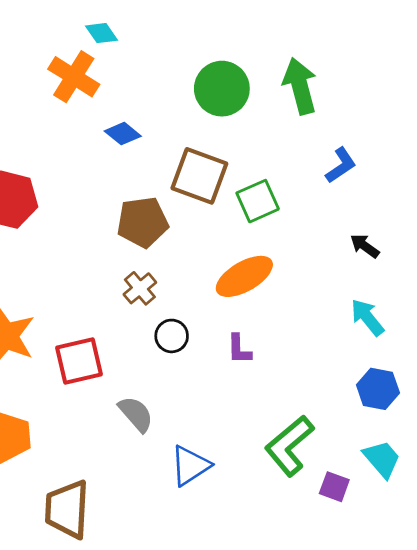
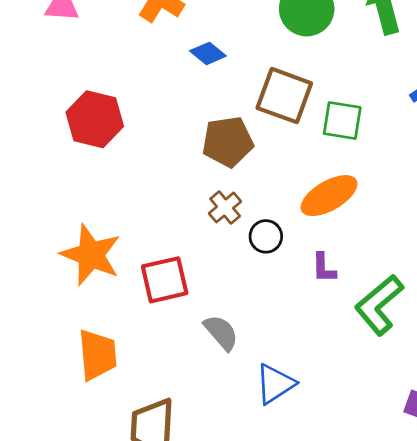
green square: (258, 201) -> (342, 121), turned 33
black circle: (172, 336) -> (266, 236), moved
green L-shape: (289, 446) -> (379, 305), moved

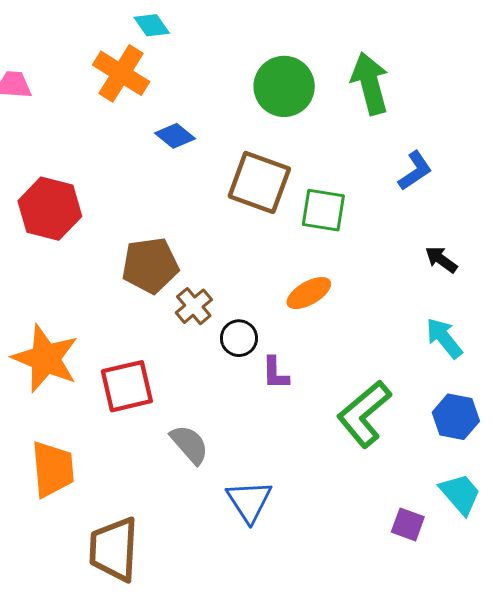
brown pentagon: (228, 142) -> (150, 265), moved
orange ellipse: (329, 196) -> (309, 293), size x0.7
purple L-shape: (324, 268) -> (275, 373), moved
blue triangle: (275, 384) -> (249, 501), turned -30

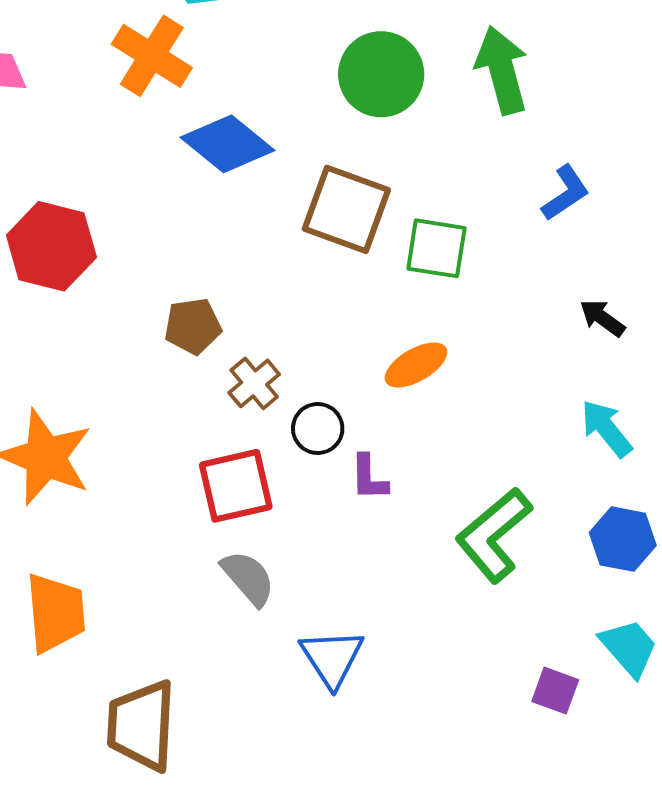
blue diamond: (175, 136) -> (228, 144), size x1.6
brown pentagon: (150, 265) -> (193, 326), size x0.7
red square: (127, 386) -> (236, 486), moved

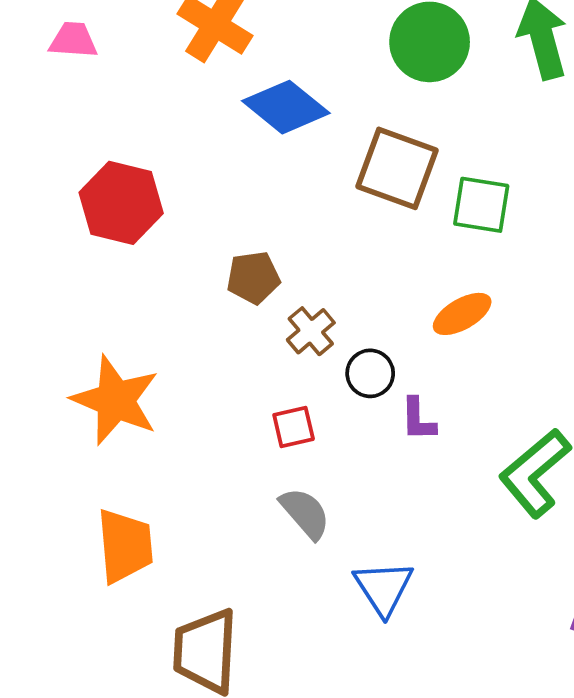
red square: (236, 486) -> (294, 427), size x0.6

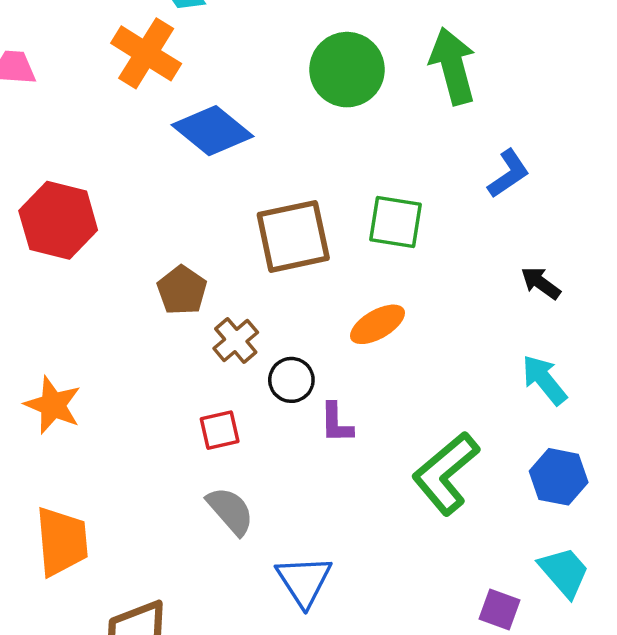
brown square: (397, 168) -> (293, 236), moved, turned -32
brown pentagon: (253, 278) -> (182, 290), turned -30
orange star: (115, 400) -> (53, 405), size x0.7

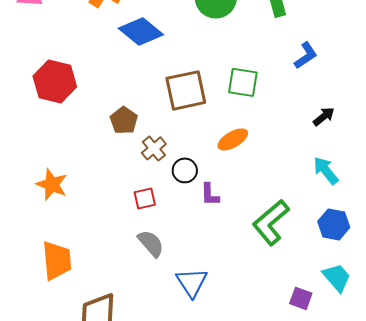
black arrow: (541, 283) -> (324, 116), turned 105

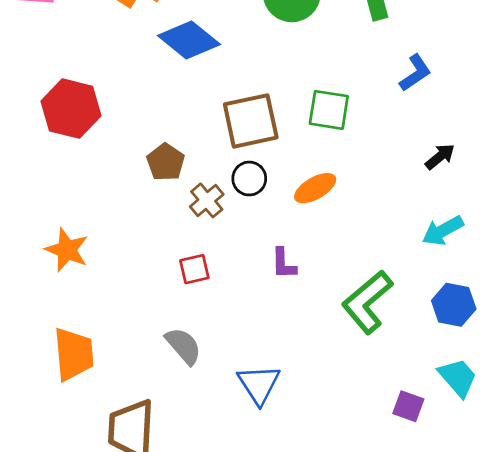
black circle: (185, 170) -> (249, 179), moved
cyan arrow: (326, 170) -> (443, 231), turned -80
gray semicircle: (151, 243) -> (183, 346), moved

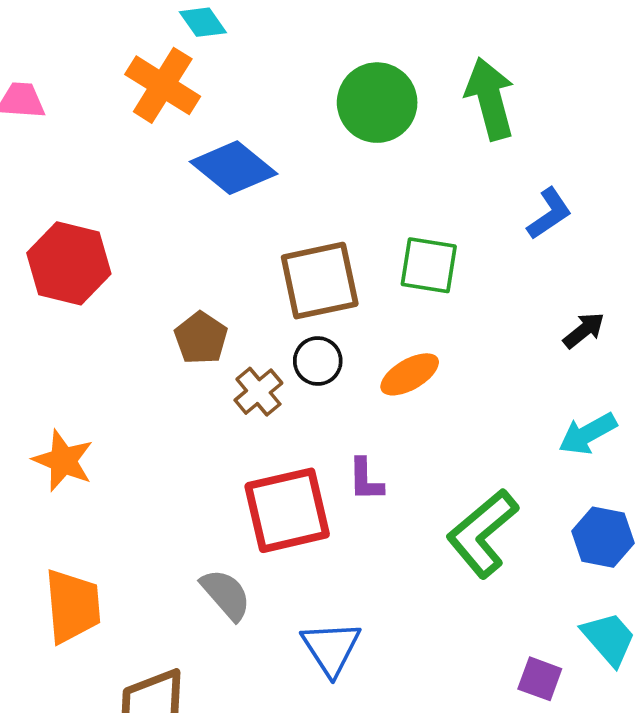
red square: (194, 269) -> (287, 510), moved, size x2.0

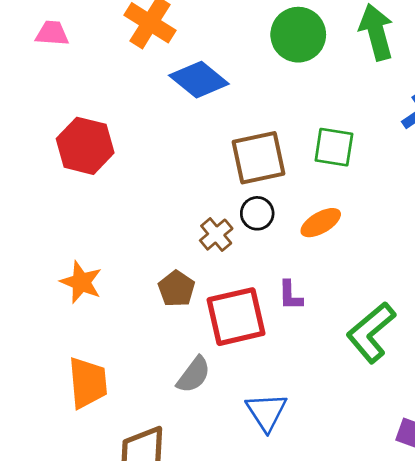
brown pentagon: (201, 338) -> (176, 289), moved
gray semicircle: (226, 595) -> (194, 375), turned 78

